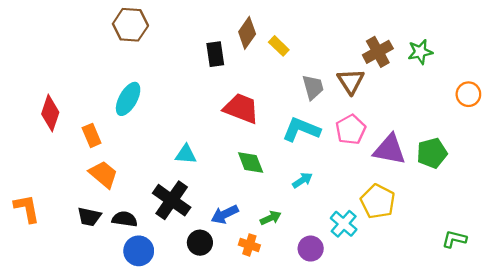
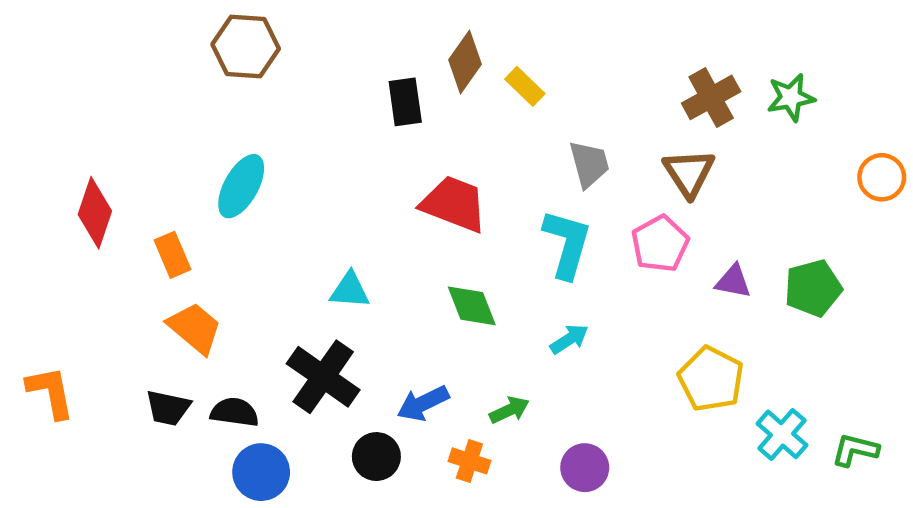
brown triangle: (351, 81) -> (689, 173), moved
cyan L-shape: (301, 130) -> (567, 244), turned 84
purple triangle: (390, 150) -> (733, 281), size x0.6
cyan cross: (344, 224) -> (782, 434), moved

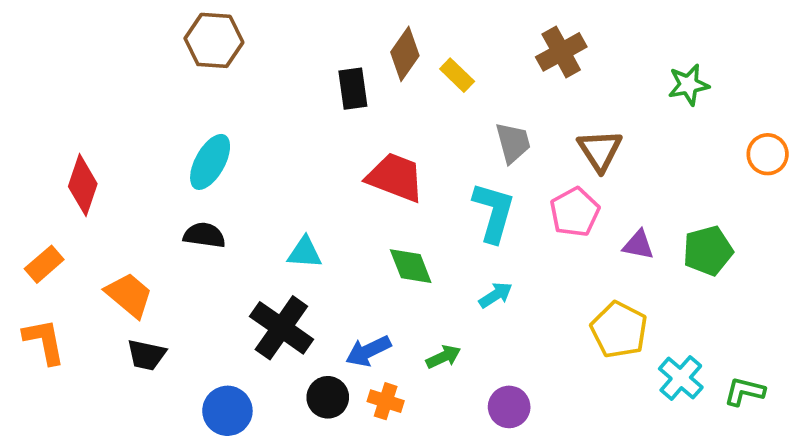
brown cross: (711, 97) -> (561, 52), moved
orange rectangle: (172, 255) -> (44, 264), moved, turned 72
orange trapezoid: (195, 328) -> (129, 295), moved
black semicircle: (235, 412) -> (204, 235), moved
orange cross: (469, 461) -> (386, 401), moved

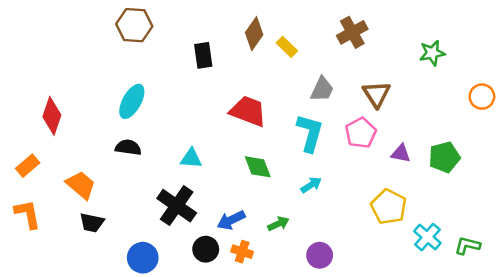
black rectangle: (353, 89) -> (203, 55), moved
gray trapezoid: (513, 143) -> (322, 89), turned 40

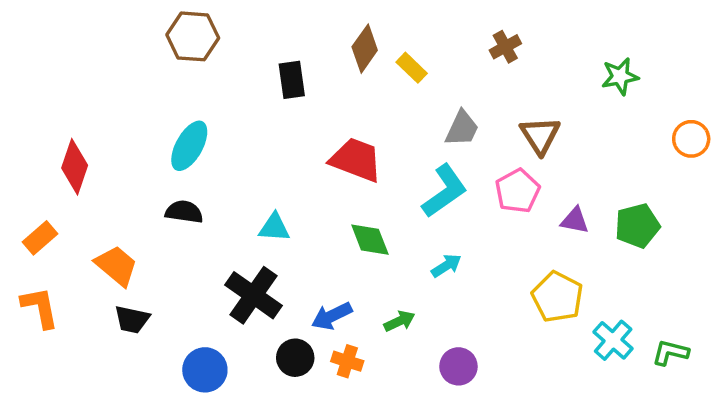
brown cross: (352, 32) -> (505, 47), size x0.7
cyan L-shape: (310, 133) -> (445, 191), turned 39

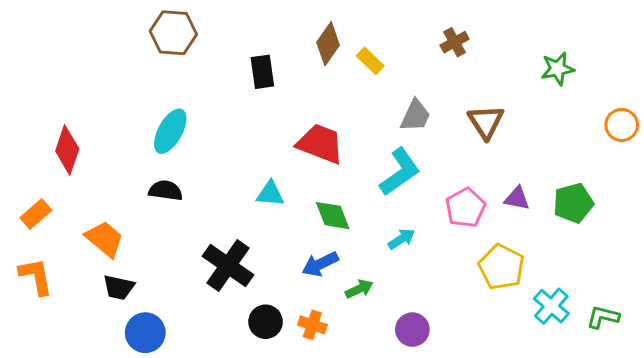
pink pentagon: (518, 191) -> (465, 208), moved
cyan triangle: (274, 227) -> (270, 194), moved
blue arrow: (332, 316) -> (320, 264), moved
blue circle: (205, 370) -> (145, 333), moved

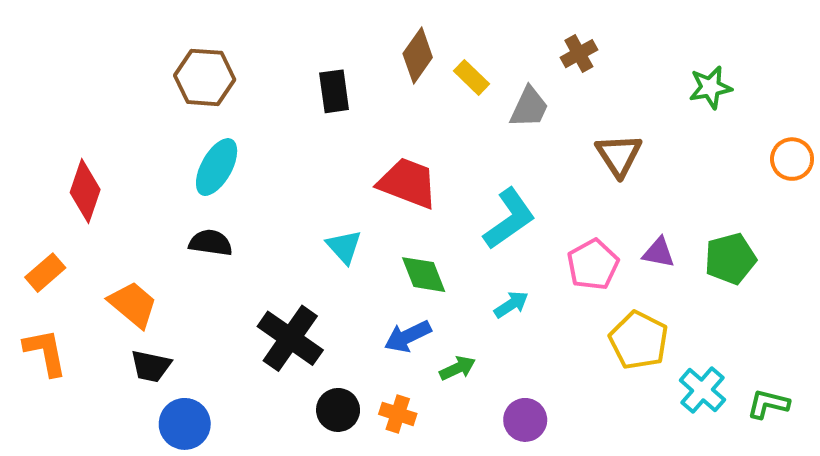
brown hexagon: (173, 33) -> (205, 77), moved
gray trapezoid: (415, 116) -> (529, 107), moved
cyan triangle: (270, 194) -> (344, 247), turned 44

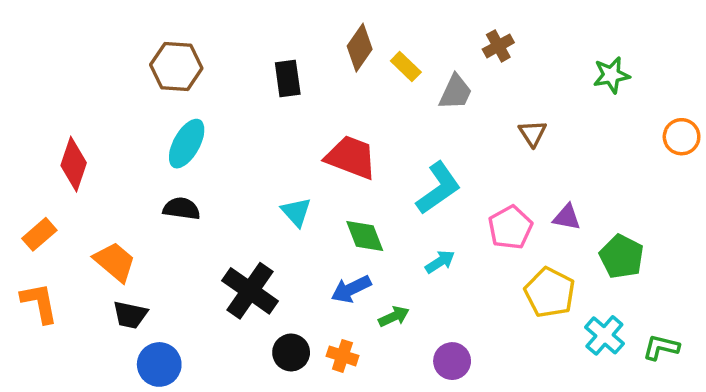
brown triangle: (619, 155) -> (533, 133), size x0.7
green pentagon: (730, 259) -> (622, 257), moved, turned -30

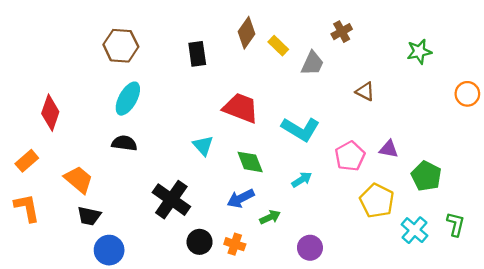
brown triangle: (533, 133) -> (365, 91), turned -30
cyan L-shape: (438, 188) -> (301, 129), turned 66
green L-shape: (661, 347) -> (456, 224), moved, turned 90

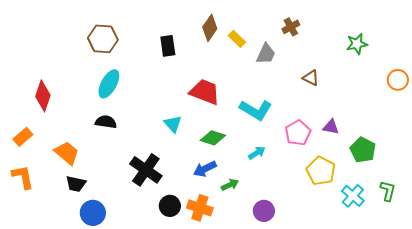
green diamond: (250, 162) -> (213, 138), turned -50
orange cross: (235, 244) -> (200, 208), size x1.4

